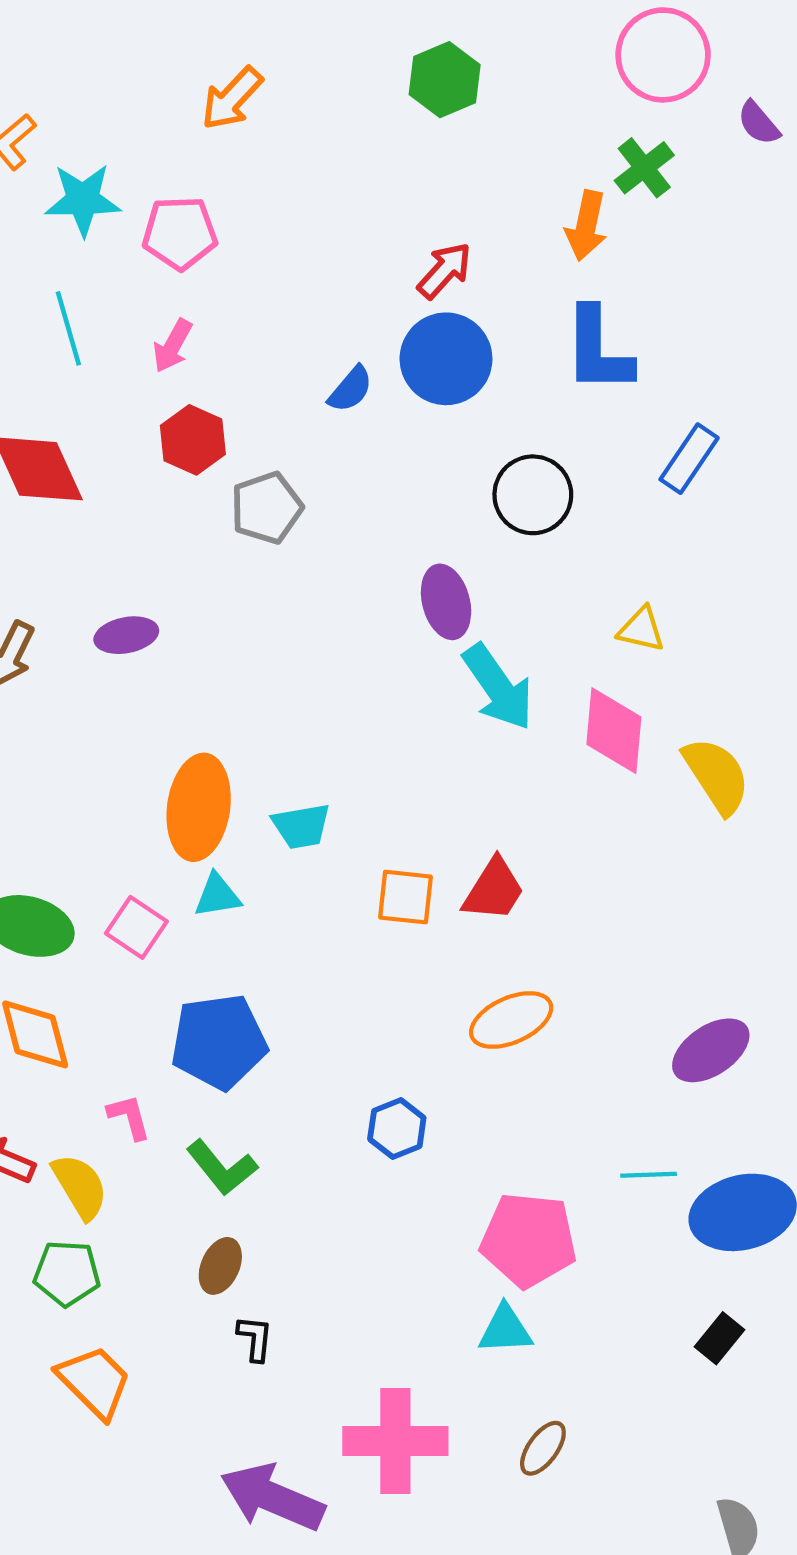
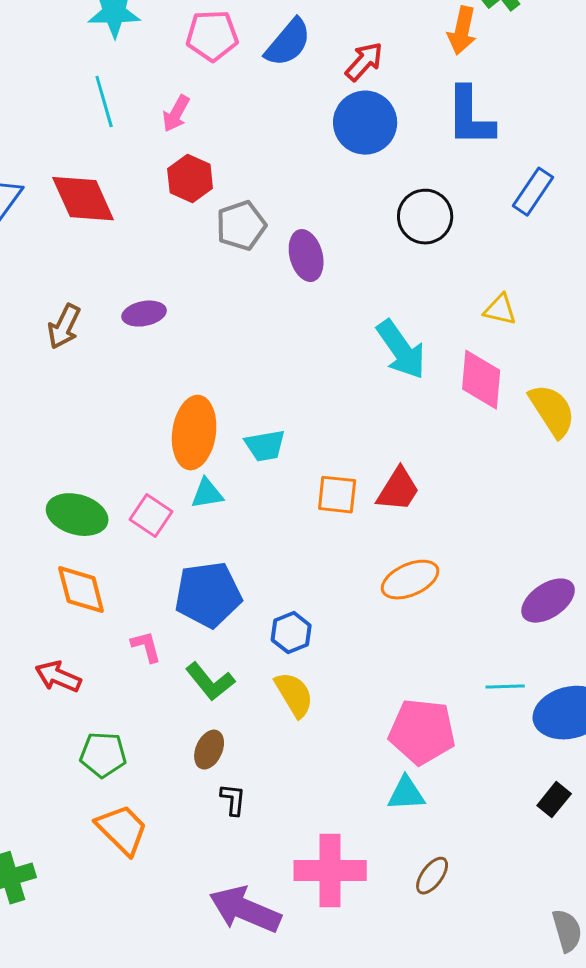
pink pentagon: (180, 233) -> (212, 36), moved
blue semicircle: (351, 389) -> (288, 43), moved, size x1.5
purple ellipse: (446, 602) -> (306, 256), moved
blue hexagon: (397, 1129) -> (291, 633), moved
yellow semicircle: (80, 1186) -> (294, 695), moved

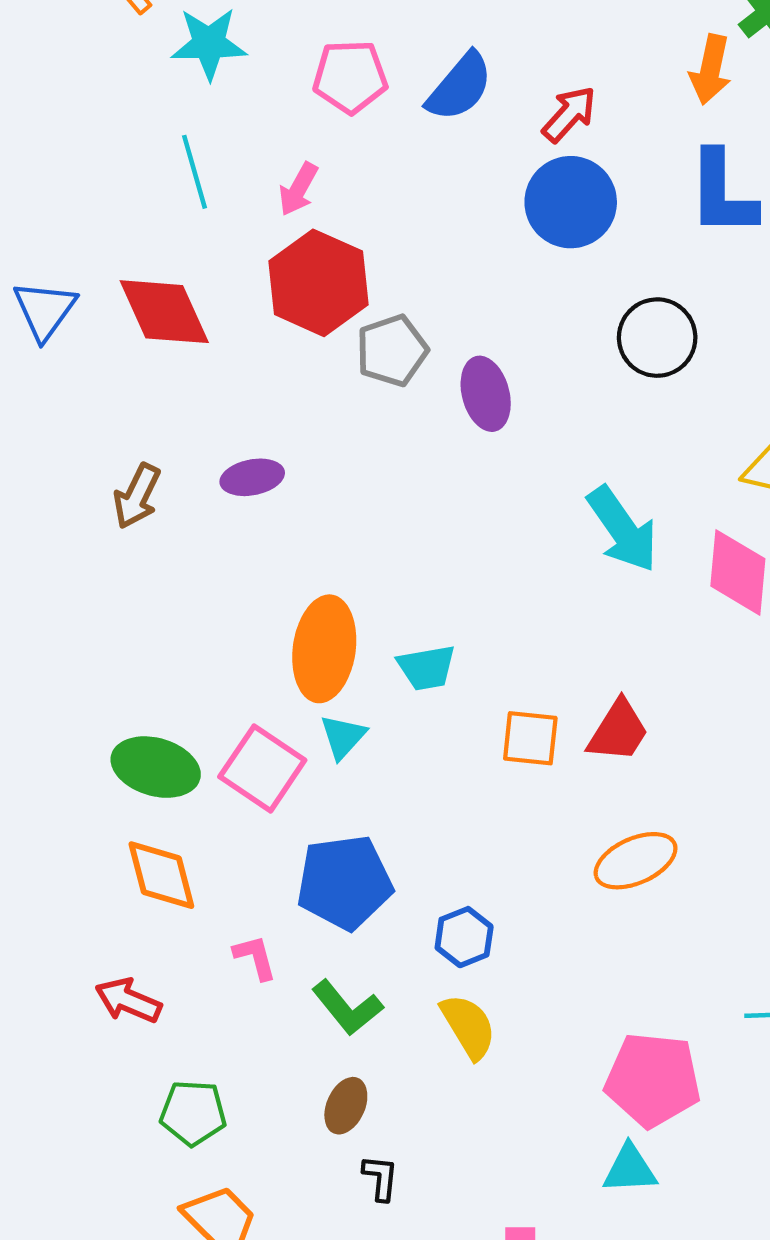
red hexagon: (190, 179) -> (318, 283), size x1.5
cyan triangle: (207, 494) -> (343, 737), turned -39
pink square: (151, 516) -> (262, 768), size x1.4

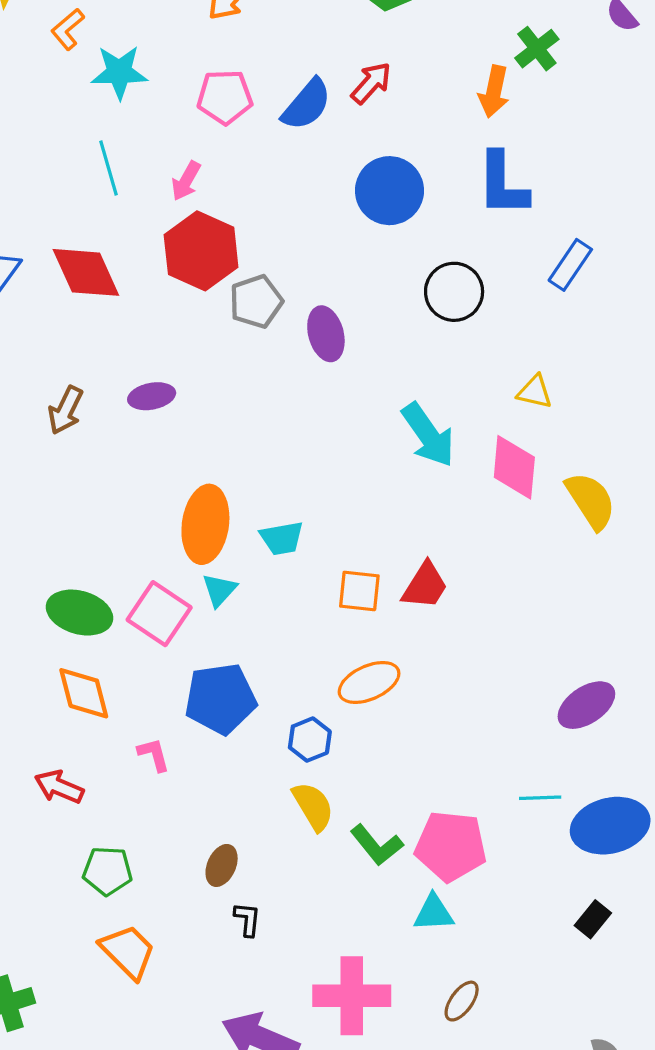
red arrow: (569, 114) -> (371, 83), moved
orange ellipse: (636, 861) -> (369, 682), moved
green L-shape: (347, 1008) -> (377, 845), moved

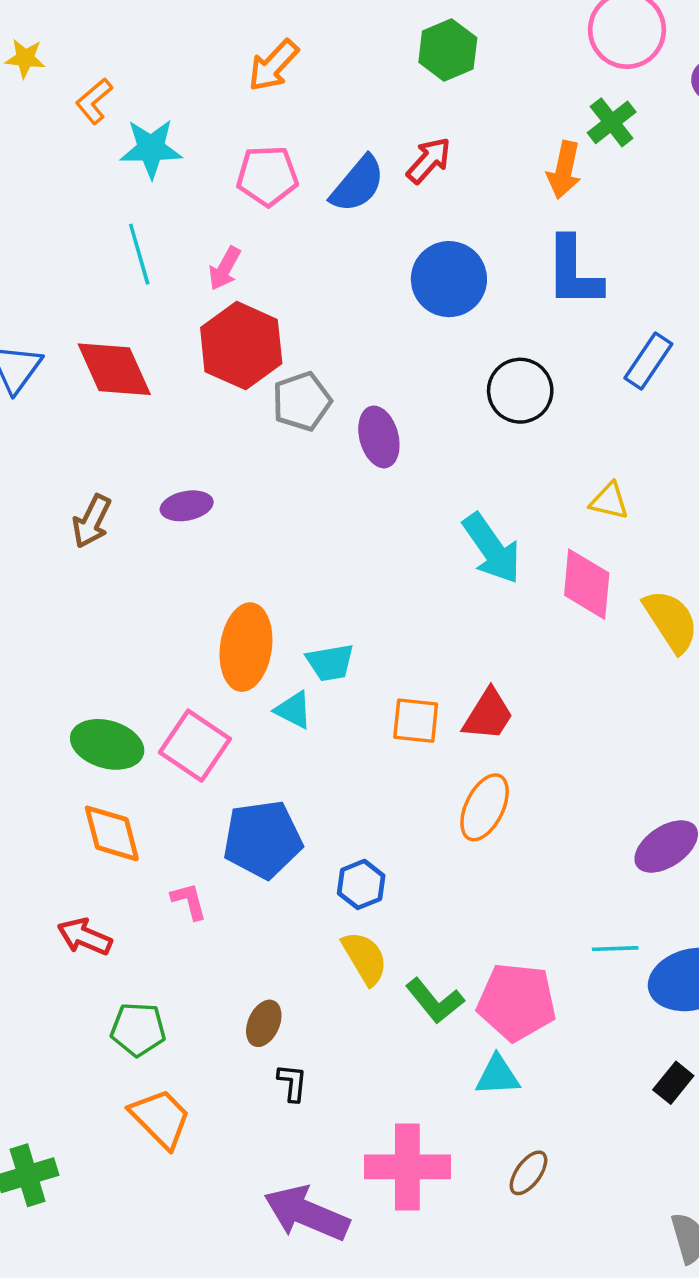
cyan triangle: (219, 590) -> (293, 710), moved, turned -45
orange ellipse: (369, 682) -> (485, 807), moved, turned -40

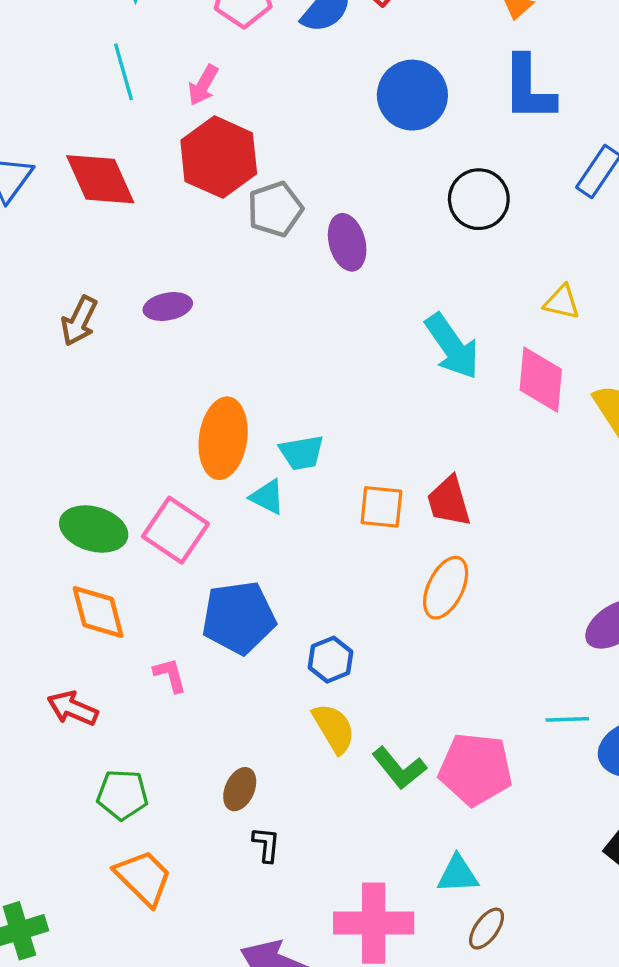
red trapezoid: (488, 715) -> (449, 501), turned 132
cyan triangle: (498, 1076) -> (458, 874), moved

